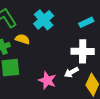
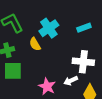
cyan rectangle: (86, 22) -> (84, 28), moved
yellow semicircle: (23, 39) -> (35, 44), moved, turned -144

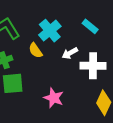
cyan rectangle: (84, 28) -> (90, 26), turned 64
white arrow: (71, 81) -> (70, 53), moved

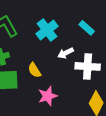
yellow semicircle: (35, 50) -> (34, 70), moved
pink star: (54, 98) -> (48, 96), turned 30

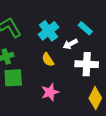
white arrow: (66, 53) -> (70, 44), moved
yellow semicircle: (34, 70) -> (48, 60), moved

